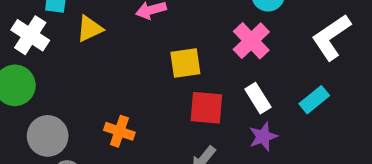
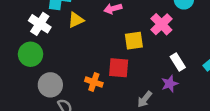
pink cross: (251, 41) -> (161, 24), moved
red square: (206, 108) -> (119, 68), moved
purple star: (263, 137) -> (170, 84), moved

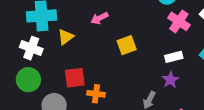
pink cross: (161, 24) -> (179, 21), moved
white rectangle: (178, 62) -> (174, 57), turned -60
red square: (119, 68) -> (75, 78), moved

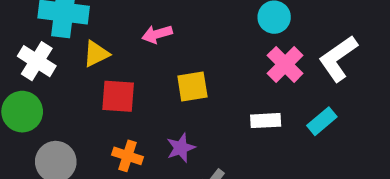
red square: (75, 78) -> (118, 96), moved
purple star: (170, 80) -> (181, 148), moved

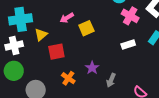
white cross: (37, 61) -> (14, 46), turned -30
yellow square: (192, 87) -> (86, 28), moved
orange cross: (128, 156) -> (68, 78), turned 32

